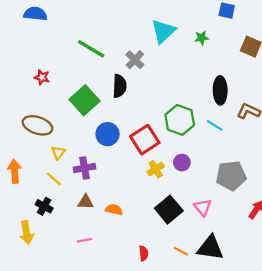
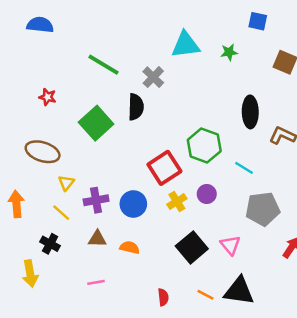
cyan triangle: (163, 31) -> (186, 45), turned 36
cyan line: (215, 125) -> (244, 168), moved
blue circle: (108, 134) -> (133, 204), moved

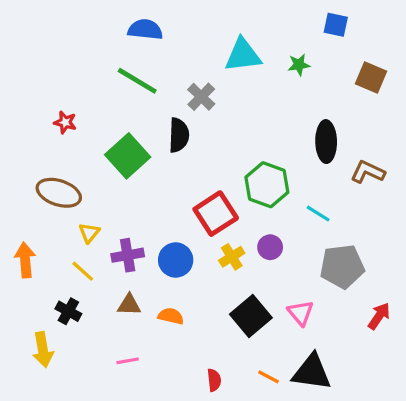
blue semicircle: (40, 25) -> (145, 30), moved

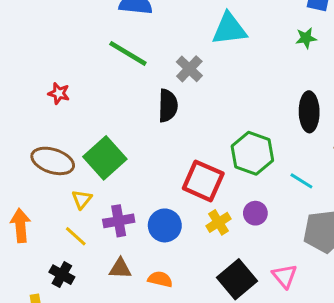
green star: (299, 65) -> (306, 38), moved
green square: (128, 156) -> (105, 158), moved
red square: (216, 214) -> (203, 181), turned -33

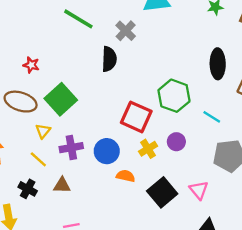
red star: (59, 93) -> (31, 65), moved
brown triangle: (120, 268) -> (62, 185), moved
orange semicircle: (160, 279) -> (126, 176), moved

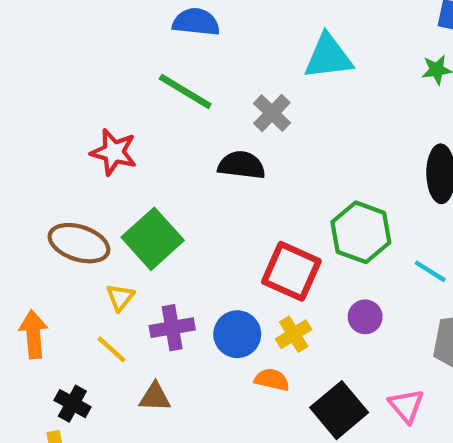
black semicircle: (109, 59) -> (242, 165), turned -85
red star: (31, 65) -> (114, 152), moved, size x1.5
yellow cross: (148, 149) -> (294, 334), moved
black cross: (28, 189) -> (72, 404), moved

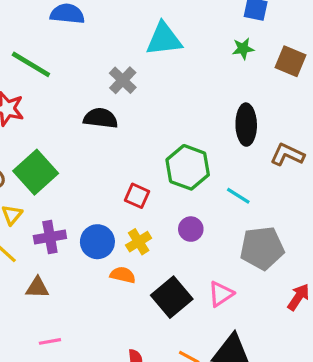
green line: (185, 91) -> (31, 64), moved
red square: (291, 271) -> (137, 196), size x0.6
pink triangle: (406, 406) -> (221, 294), turned 36

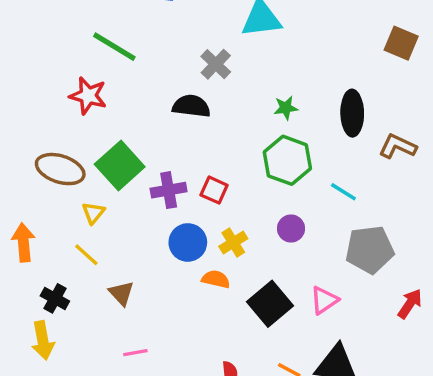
green star: (243, 49) -> (286, 108), moved
red square: (137, 196) -> (214, 190), moved
purple cross: (50, 237) -> (169, 190), moved
brown triangle: (37, 288) -> (121, 293), turned 45

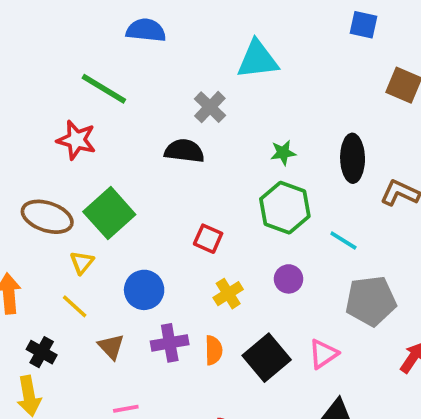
purple cross: (169, 190) -> (170, 343), moved
blue circle: (188, 242) -> (144, 290), moved
orange semicircle: (216, 279) -> (214, 350), moved, turned 76

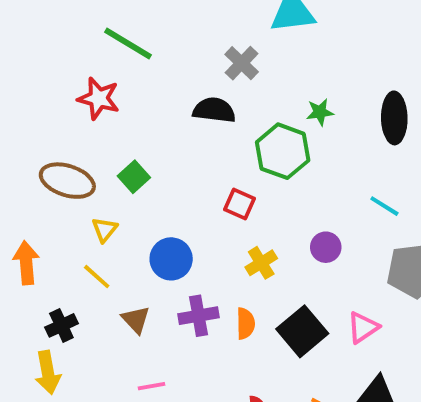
green hexagon: (285, 208) -> (283, 151), moved
green square: (109, 213) -> (134, 177), size x0.6
black cross: (42, 352) -> (61, 325), turned 36

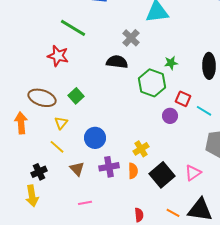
red square: (240, 204) -> (183, 99), moved
purple circle: (326, 247) -> (170, 116), moved
orange arrow: (26, 263) -> (21, 123), moved
yellow cross: (261, 263) -> (141, 149), moved

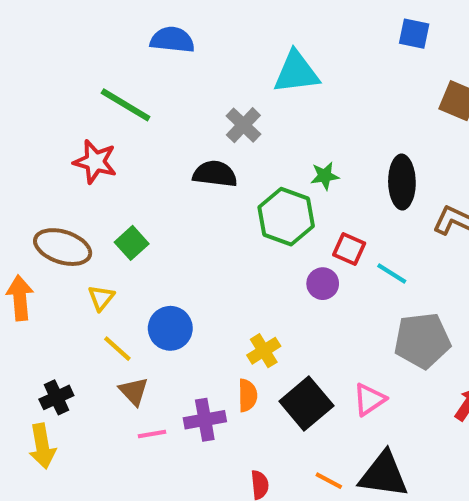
yellow line: (57, 147) -> (117, 349), moved
purple cross: (109, 167) -> (205, 420), moved
pink line: (85, 203) -> (152, 434), moved

